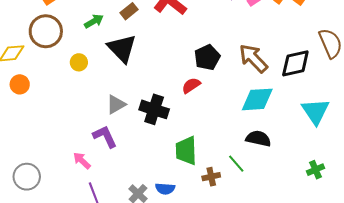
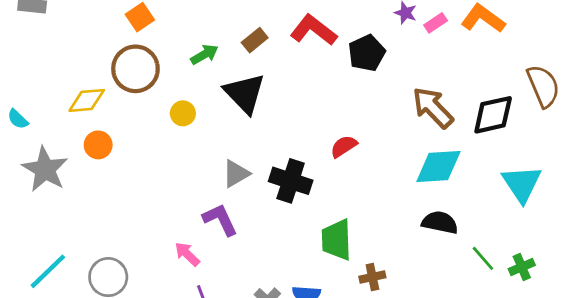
black pentagon: (207, 57) -> (367, 53), moved
green line: (236, 164) -> (483, 258), moved

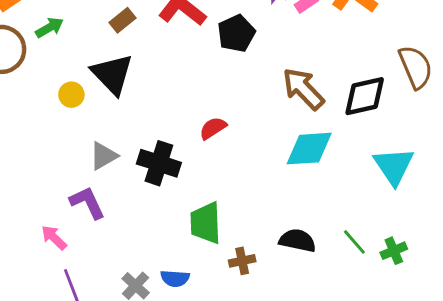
green arrow: (204, 54) -> (50, 28), moved
yellow circle: (183, 113) -> (71, 95), moved
black semicircle: (440, 222) -> (297, 240), moved

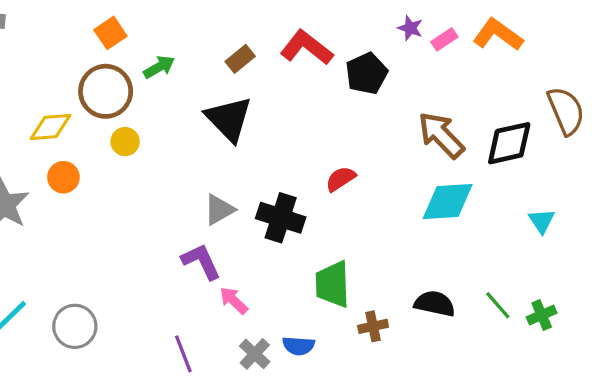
yellow circle: (71, 95) -> (125, 142), moved
cyan triangle: (394, 166) -> (542, 221), size x0.6
pink arrow: (54, 238) -> (234, 300), moved

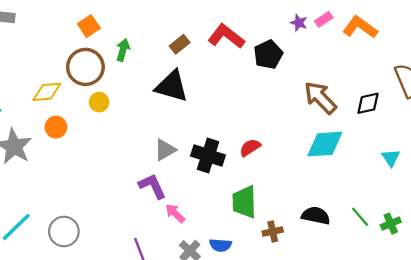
pink rectangle: (444, 39) -> (324, 19), moved
green arrow: (159, 67) -> (123, 50), turned -45
black triangle: (229, 119) -> (172, 86), turned -30
black diamond: (509, 143) -> (368, 103), size x0.7
red semicircle: (341, 179) -> (250, 148), moved

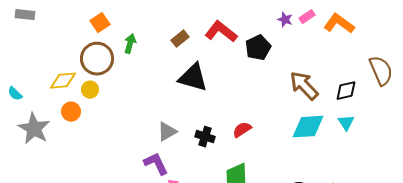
black triangle: (172, 86) -> (193, 78), moved
yellow circle: (99, 102) -> (90, 90), moved
black cross: (208, 155) -> (205, 137), size x0.7
cyan triangle: (391, 158) -> (346, 123), moved

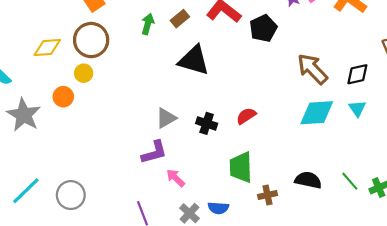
green arrow: (130, 44) -> (148, 24), moved
yellow diamond: (63, 81) -> (47, 48), moved
purple L-shape: (156, 164) -> (154, 152), turned 100

